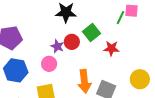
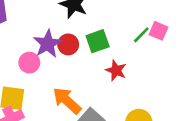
purple star: (57, 46) -> (48, 44), size x1.5
orange arrow: (84, 81) -> (67, 101), turned 120

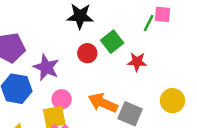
purple star: (48, 44) -> (46, 67), moved
pink circle: (29, 63) -> (62, 99), moved

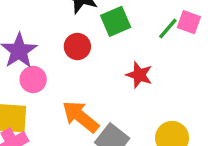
green square: (112, 42) -> (116, 21), moved
pink circle: (62, 99) -> (33, 80), moved

